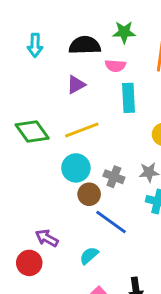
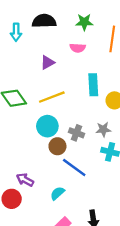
black semicircle: (85, 45) -> (44, 21), moved
cyan rectangle: (129, 98) -> (93, 85), moved

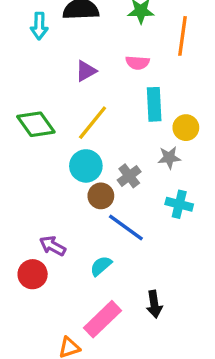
pink semicircle: (78, 48) -> (138, 63), moved
yellow line: (52, 97) -> (93, 123), turned -30
gray star: (103, 129) -> (169, 158), moved
gray cross: (76, 133) -> (129, 176), turned 32

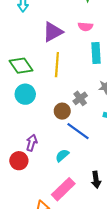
purple triangle: (86, 71) -> (53, 32), size x1.5
yellow line: (93, 123) -> (57, 65), turned -35
cyan circle: (86, 166) -> (25, 94), moved
purple arrow: (53, 246) -> (32, 143), turned 77

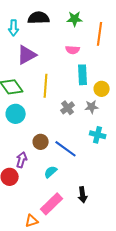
purple triangle: (53, 32) -> (27, 55), moved
gray cross: (80, 98) -> (68, 108), moved
brown circle: (62, 111) -> (41, 142), moved

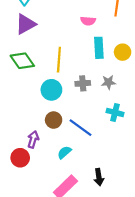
purple triangle: (27, 55) -> (26, 24), moved
yellow circle: (102, 89) -> (123, 52), moved
gray cross: (68, 108) -> (83, 83), turned 32
cyan circle: (16, 114) -> (51, 90), moved

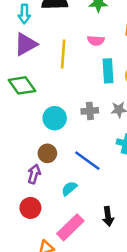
yellow line: (59, 60) -> (63, 54), moved
brown circle: (54, 120) -> (47, 153), moved
red circle: (20, 158) -> (30, 208), moved

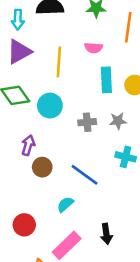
cyan circle: (55, 118) -> (50, 106), moved
purple arrow: (34, 174) -> (28, 145), moved

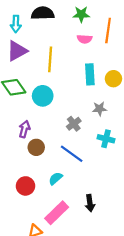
pink semicircle: (94, 48) -> (84, 39), moved
gray cross: (87, 122) -> (74, 124), moved, turned -32
red circle: (24, 225) -> (25, 186), moved

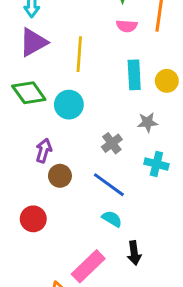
cyan semicircle: (56, 178) -> (112, 219), moved, turned 72
red circle: (25, 186) -> (33, 219), moved

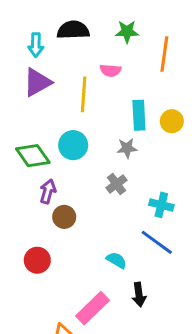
pink semicircle: (127, 26) -> (111, 70), moved
green diamond: (29, 93) -> (33, 156), moved
gray star: (148, 122) -> (127, 148), moved
blue line: (109, 185) -> (157, 242), moved

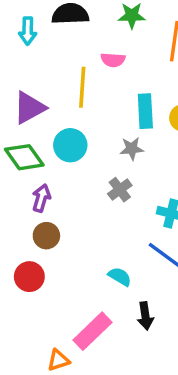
purple triangle: (37, 82) -> (29, 108), moved
brown circle: (64, 217) -> (46, 236), moved

